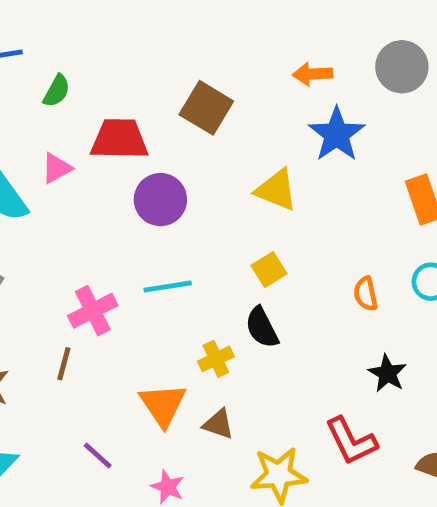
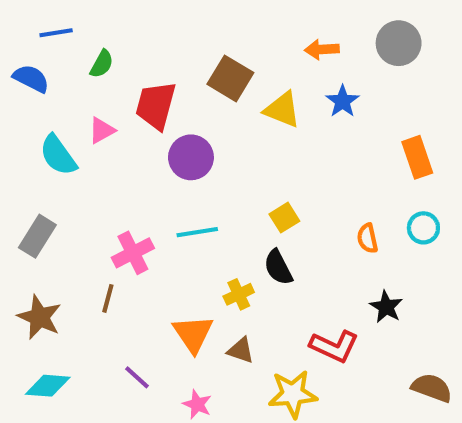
blue star: (337, 134) -> (343, 101), size x0.7
red trapezoid: (119, 139) -> (156, 105), turned -76
yellow triangle: (276, 190) -> (282, 110), moved
red L-shape: (351, 441) -> (334, 346), moved, turned -39

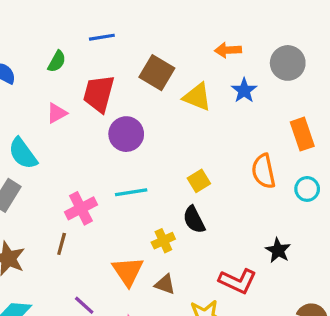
blue line: (56, 33) -> (102, 37), moved
gray circle: (399, 43) -> (288, 63), moved
cyan semicircle: (58, 155) -> (23, 153), moved
orange semicircle: (367, 238) -> (263, 171), moved, size x1.5

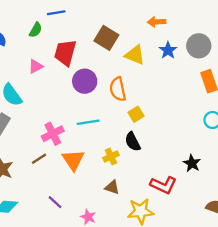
blue line: (102, 37) -> (56, 13), moved
gray circle: (288, 63) -> (199, 46), moved
orange semicircle: (263, 171) -> (118, 89), moved
brown line: (62, 244) -> (39, 159), turned 42
orange triangle: (128, 271) -> (73, 160), moved

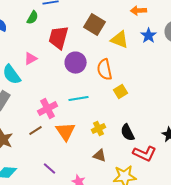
pink triangle: (36, 66) -> (31, 59), moved
black semicircle: (133, 142) -> (128, 133), moved

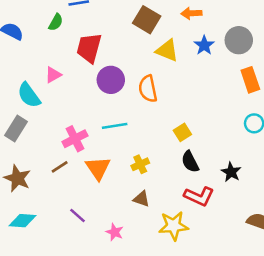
brown square: (95, 25) -> (147, 20), moved
yellow square: (121, 92) -> (182, 132), moved
black semicircle: (128, 133) -> (190, 162), moved

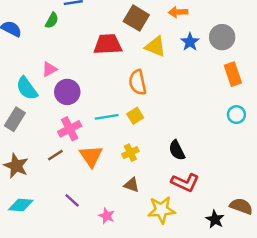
red trapezoid: (89, 48) -> (108, 44), moved, turned 72
purple circle: (111, 80) -> (67, 92), moved
yellow square: (182, 132) -> (135, 116), moved
black star: (231, 172) -> (215, 219), moved

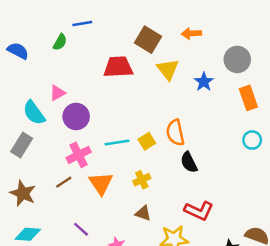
blue star: (190, 42) -> (204, 82), moved
yellow triangle: (155, 47) -> (168, 69), turned 30
orange semicircle: (138, 82) -> (175, 133), moved
black semicircle: (177, 150) -> (189, 162), moved

